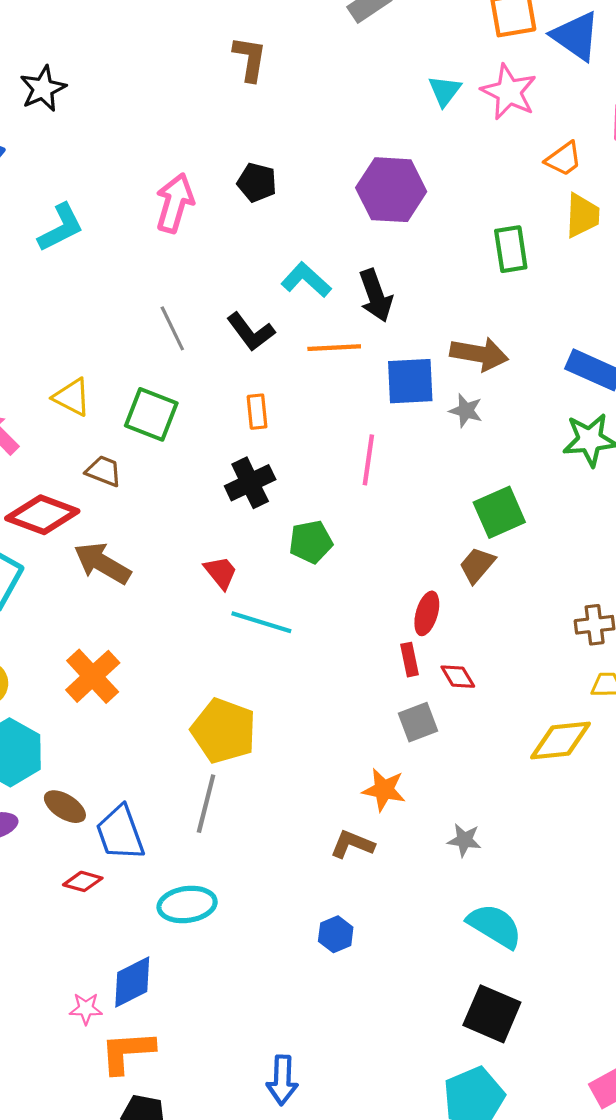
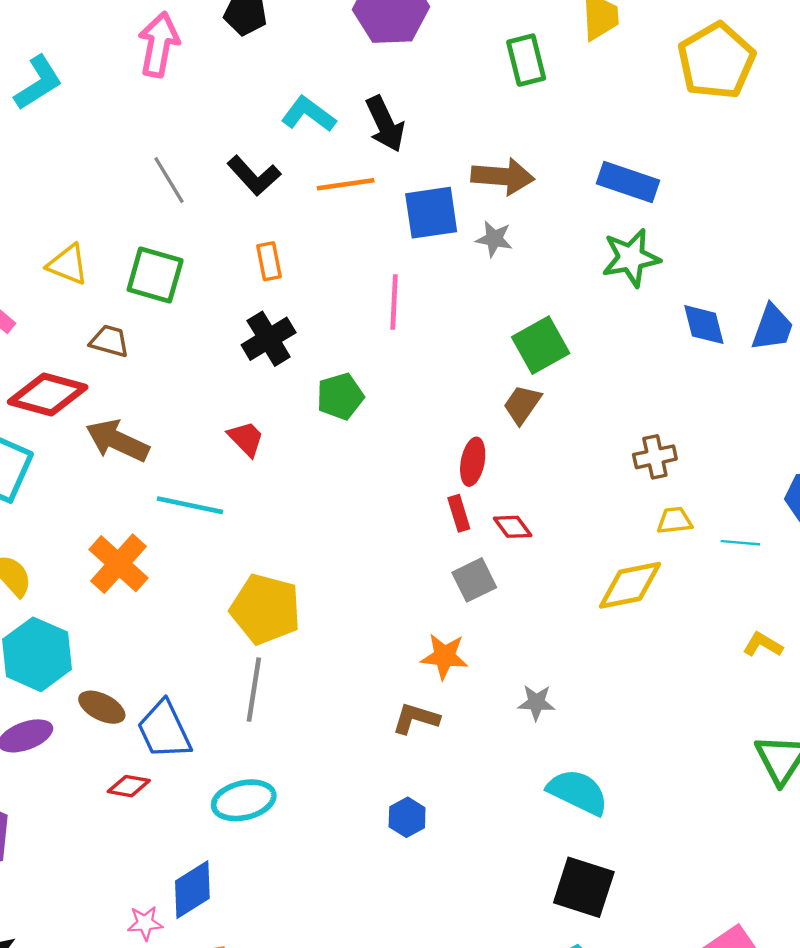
cyan line: (261, 622) -> (190, 505), moved

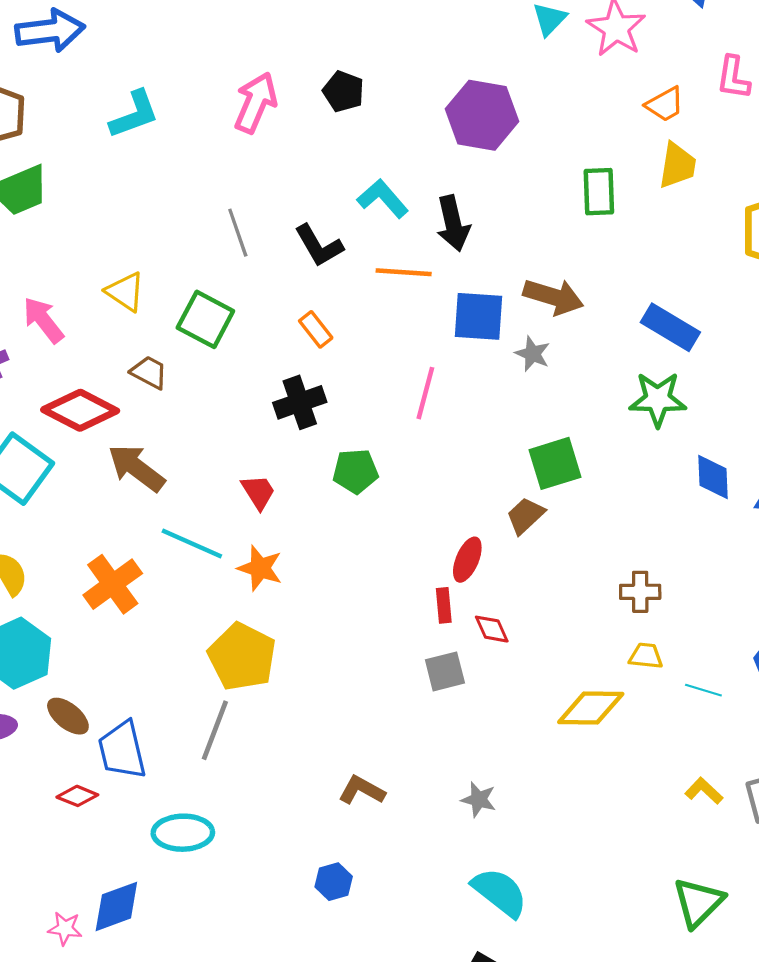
orange rectangle: (269, 261) -> (316, 329), turned -39
orange star: (444, 656) -> (260, 568), moved

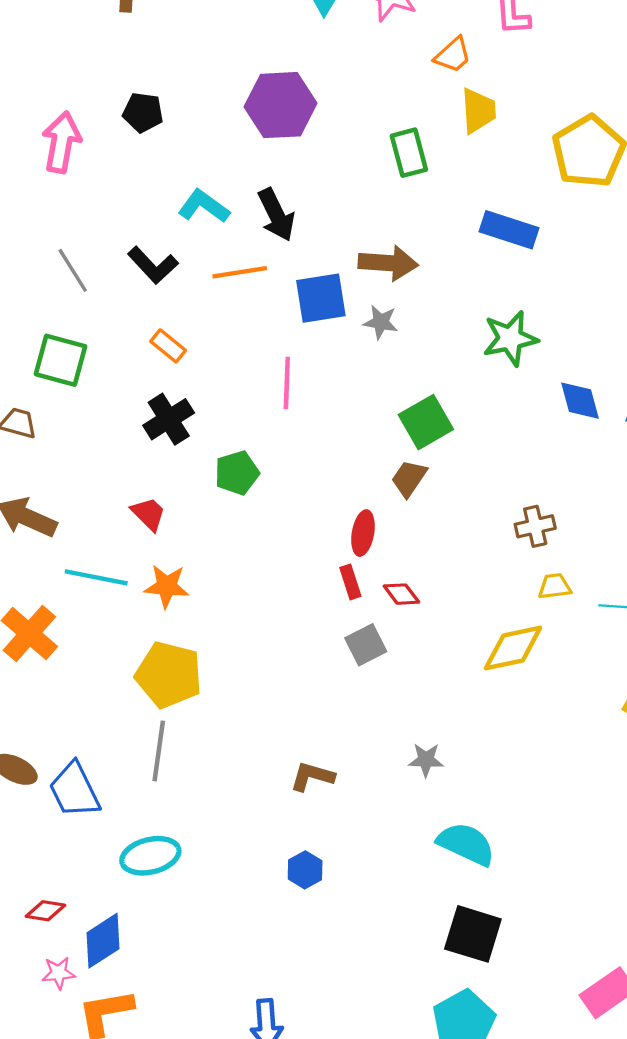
blue rectangle: (670, 327) -> (509, 230), moved
red diamond: (77, 796) -> (45, 911), moved

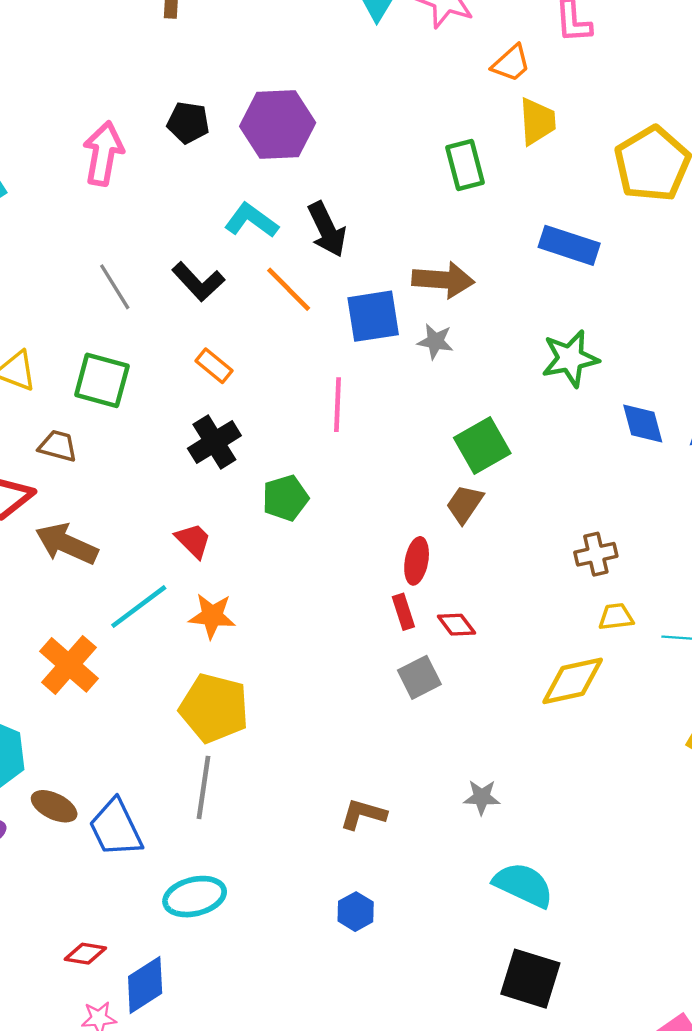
purple hexagon: (281, 105) -> (278, 125), moved
orange line: (240, 272) -> (289, 289), turned 54
cyan line: (96, 577) -> (139, 607), turned -48

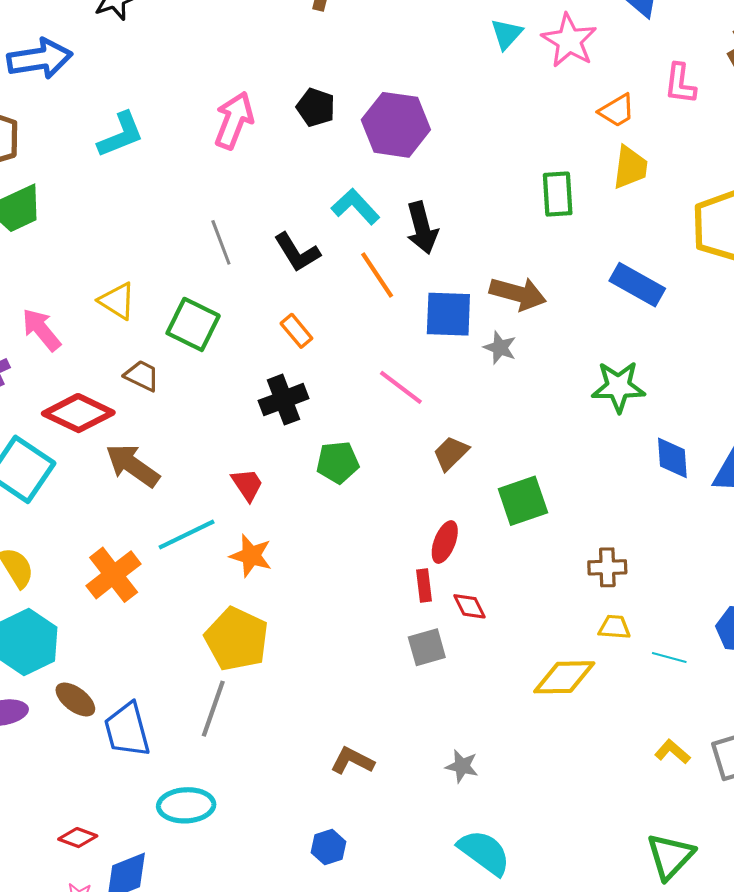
pink line: (337, 405) -> (401, 387), turned -66
green square: (482, 445) -> (523, 501), moved
brown trapezoid: (465, 504) -> (451, 453), moved

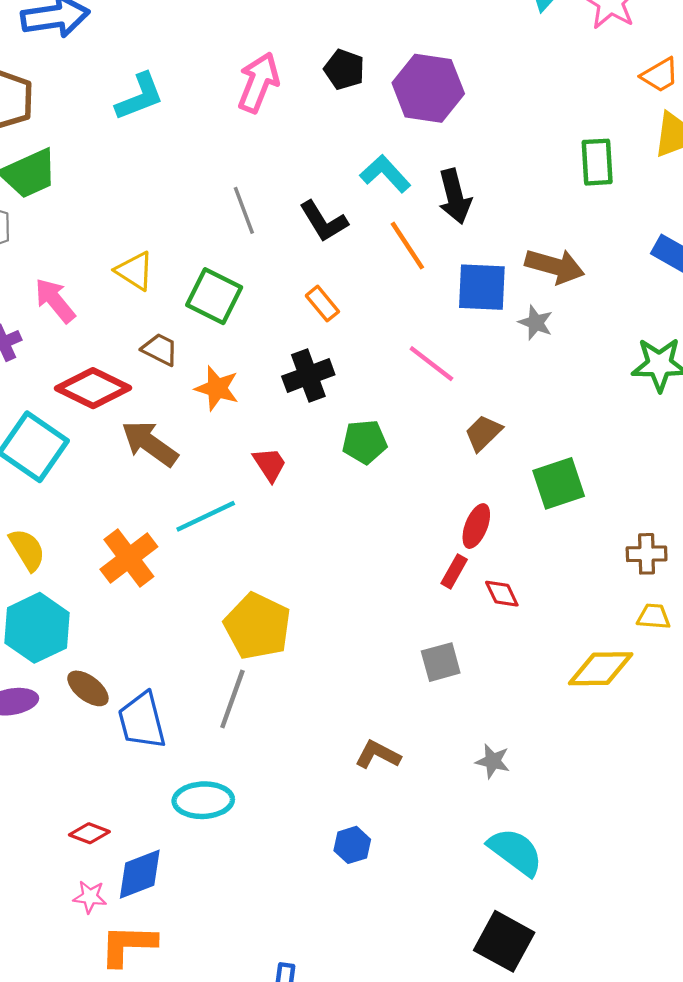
orange star: (251, 556) -> (217, 388), moved
red rectangle: (424, 585) -> (454, 571), turned 36
gray square: (427, 647) -> (441, 662), moved

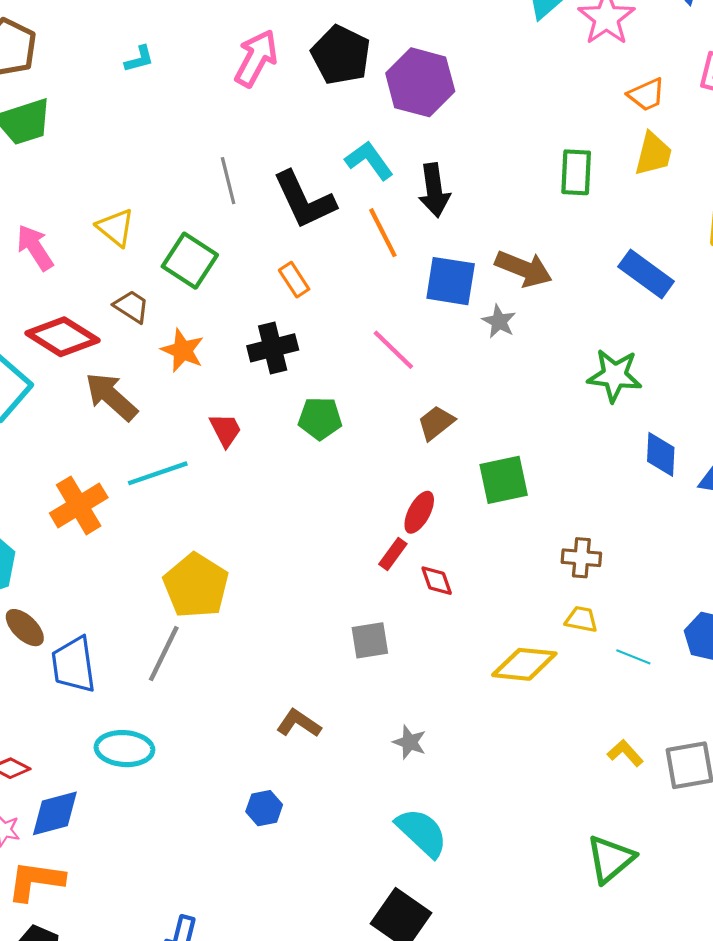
black pentagon: (344, 69) -> (341, 55), size x1.5
cyan L-shape: (140, 97) -> (139, 59), size x0.6
black L-shape: (324, 221) -> (304, 200), size x1.4

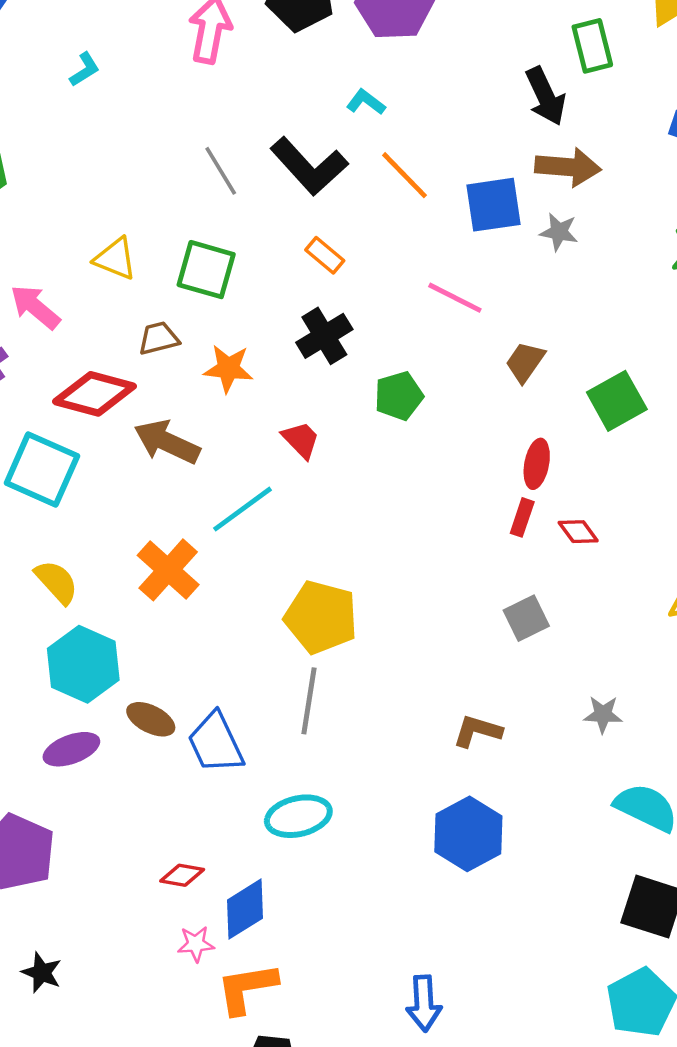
cyan L-shape: (369, 161) -> (366, 102), size x0.7
black arrow: (434, 190) -> (546, 96), moved
brown trapezoid: (131, 306) -> (159, 338), turned -30
blue hexagon: (264, 808) -> (468, 834), size x1.8

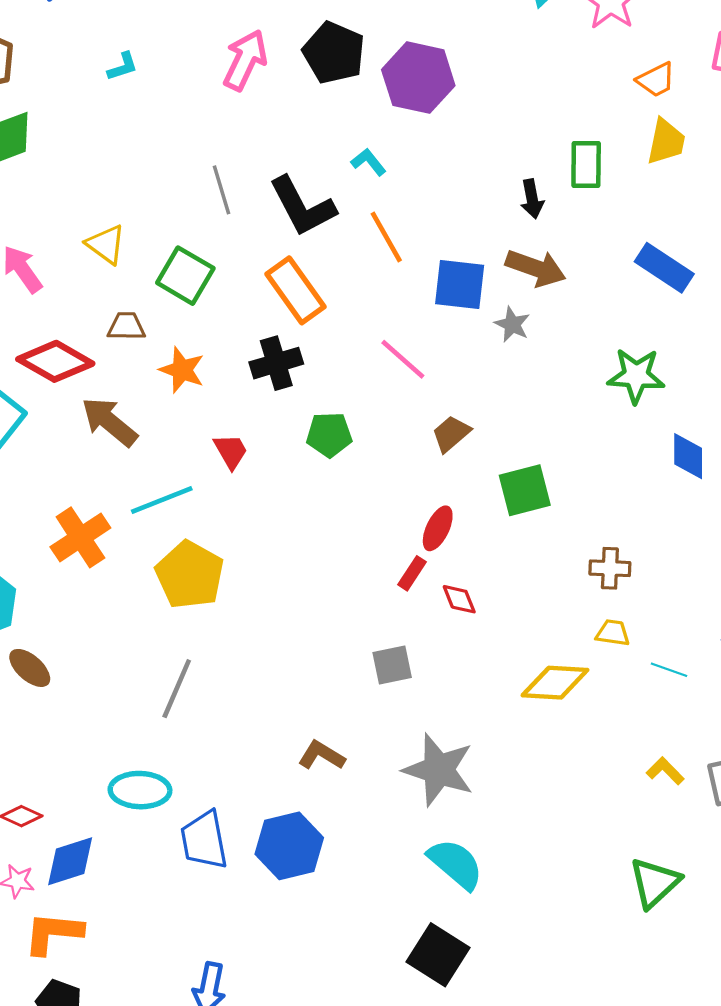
black arrow: (546, 96) -> (532, 199), size x0.7
orange rectangle: (325, 255) -> (296, 290), size x1.8
yellow pentagon: (321, 617) -> (190, 575), moved
gray star: (603, 714) -> (439, 770), size x2.0
blue trapezoid: (216, 743) -> (204, 840), moved

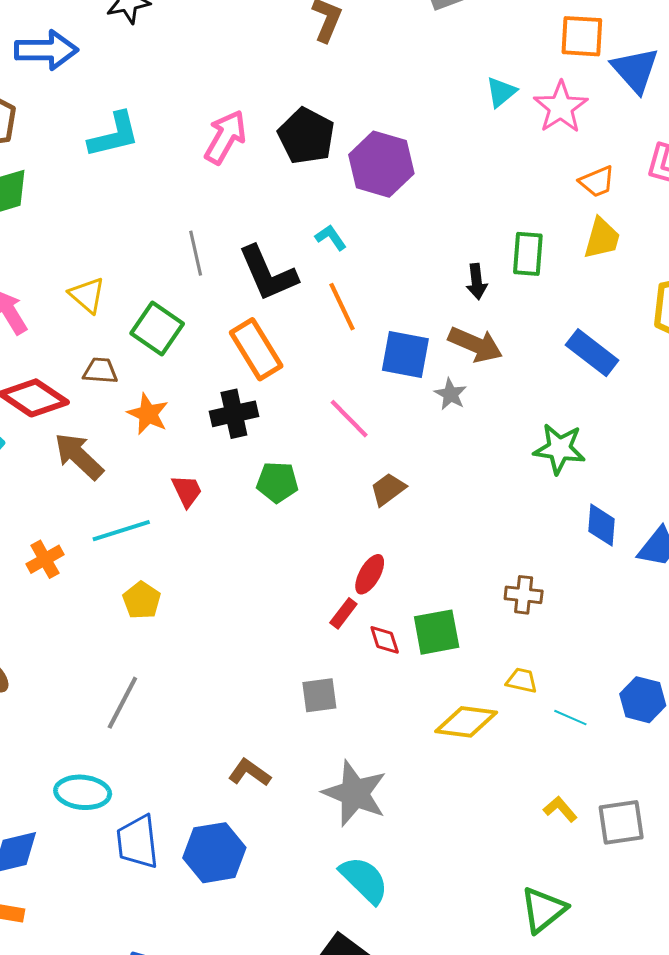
cyan L-shape: (123, 67) -> (114, 135), size x1.8
green square: (525, 490) -> (437, 632), moved
orange cross: (80, 537) -> (45, 559), size x0.7
brown cross: (610, 568) -> (524, 595), moved
yellow pentagon: (190, 575) -> (142, 600), size x0.6

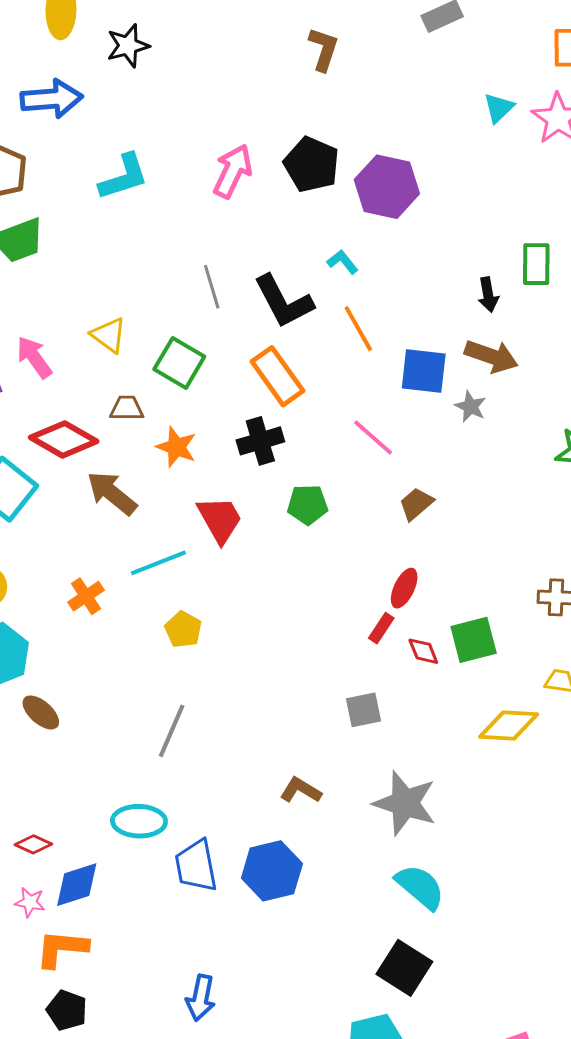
red trapezoid: (187, 491) -> (220, 519), size x1.5

